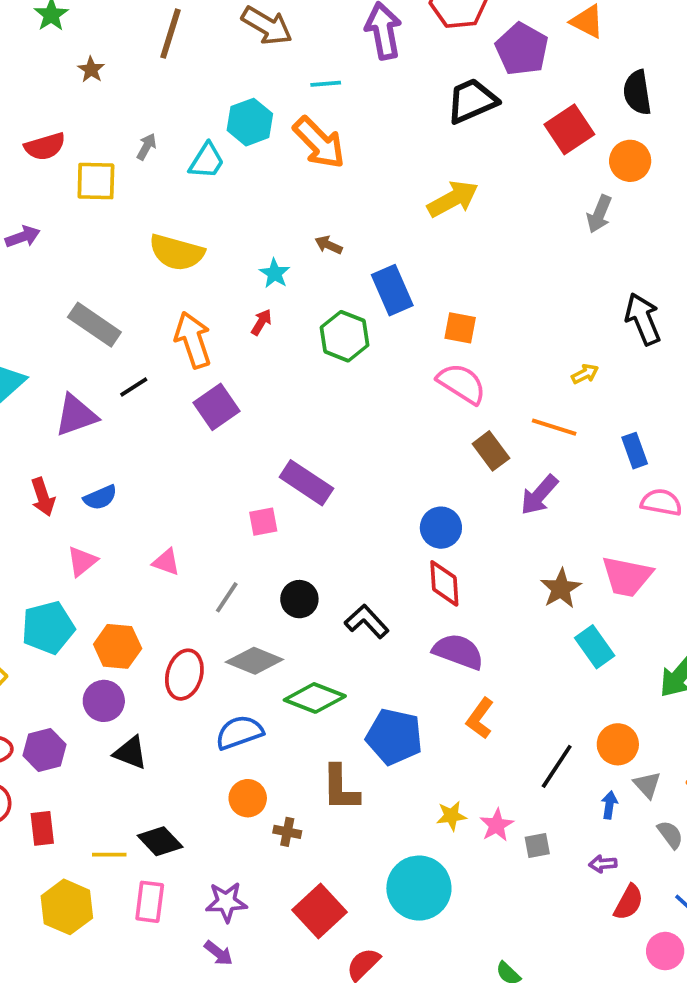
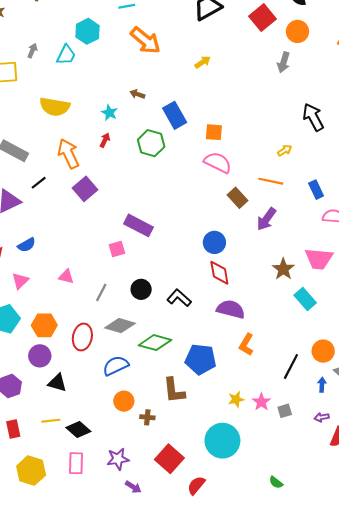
orange arrow: (319, 143) -> (145, 40), moved
yellow arrow: (453, 199) -> (203, 62), size x0.6
yellow line: (109, 855) -> (51, 421), moved
purple arrow: (219, 953) -> (133, 487), moved

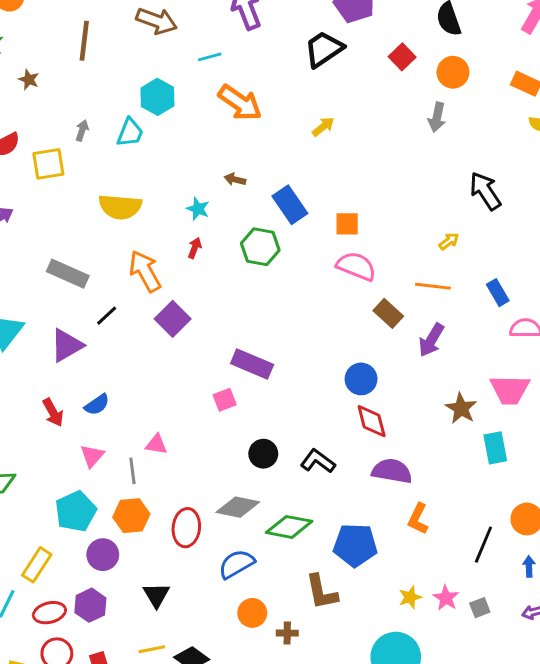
red square: (263, 18) -> (402, 57), size x0.7
gray line: (101, 292) -> (132, 471), moved, turned -30
cyan rectangle: (305, 299) -> (495, 448), turned 35
purple circle: (40, 356) -> (103, 555), moved
black triangle: (57, 383) -> (156, 595), turned 48

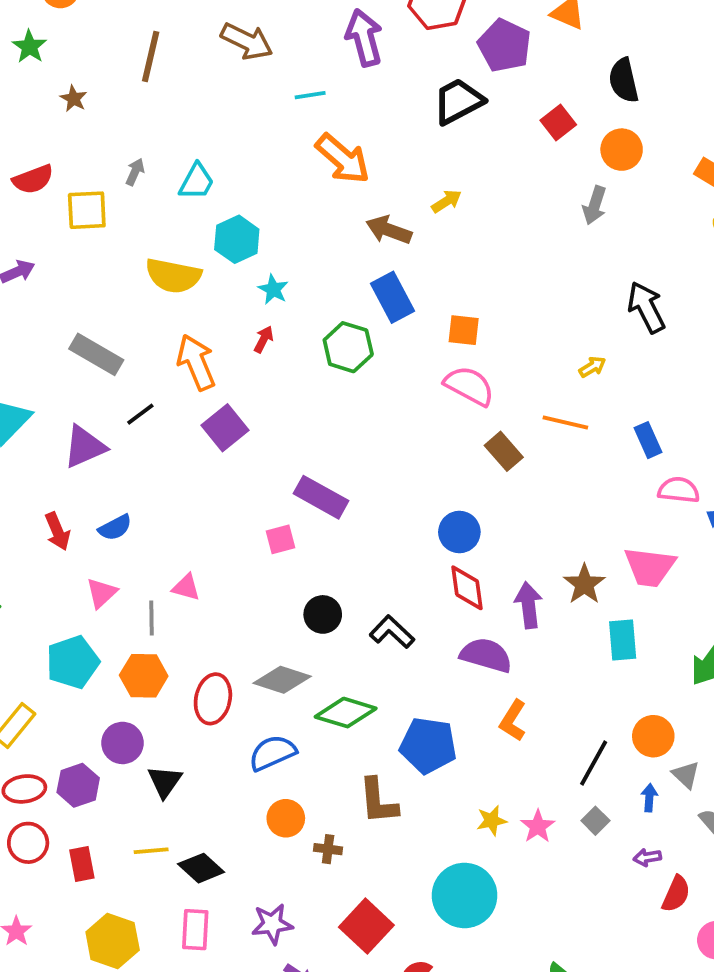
cyan hexagon: (157, 97) -> (237, 239), moved
brown arrow: (235, 179) -> (389, 230), moved, size x1.6
purple arrow: (431, 340) -> (528, 605), moved, turned 136
purple circle: (103, 555) -> (122, 743), moved
gray square: (480, 608) -> (595, 821), moved, turned -30

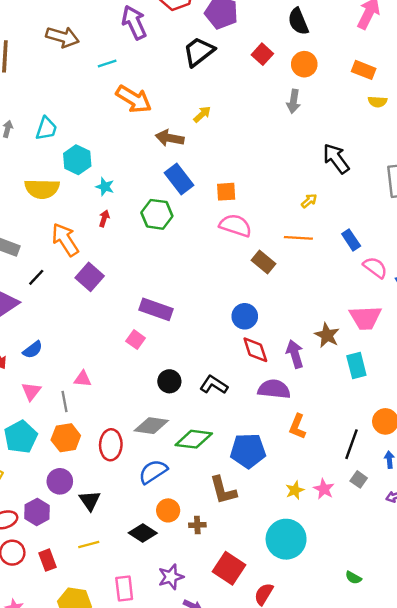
pink semicircle: (679, 490) -> (375, 267), turned 40
pink square: (281, 539) -> (136, 340), turned -30
black diamond: (201, 868) -> (143, 533), moved

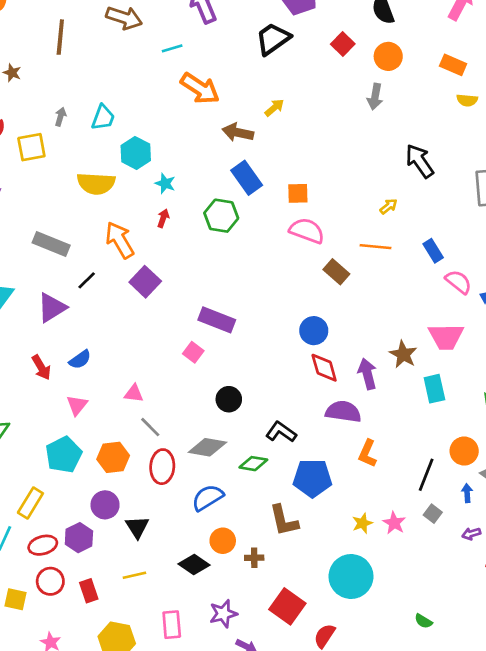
black L-shape: (214, 385) -> (281, 432), moved
gray line: (65, 401) -> (150, 427), moved, turned -36
green diamond: (194, 439) -> (253, 464), size x0.7

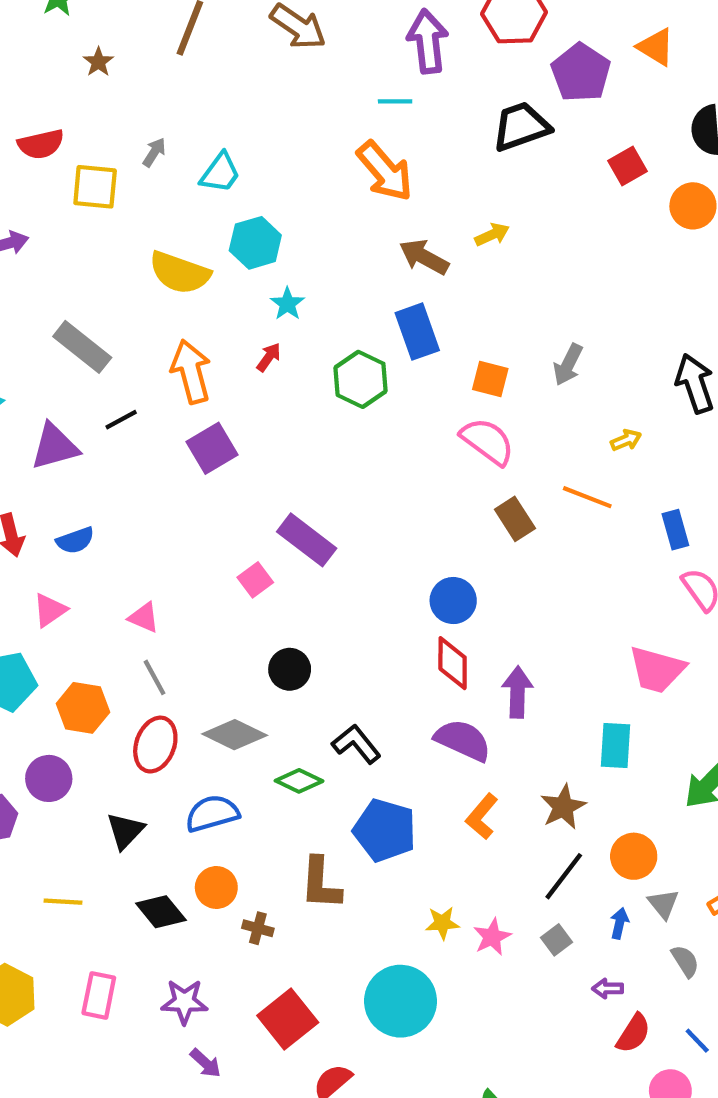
cyan line: (172, 48) -> (395, 101), moved
gray arrow: (375, 97) -> (568, 365), moved
brown star: (403, 354) -> (563, 807), moved
black triangle: (137, 527) -> (125, 831), moved

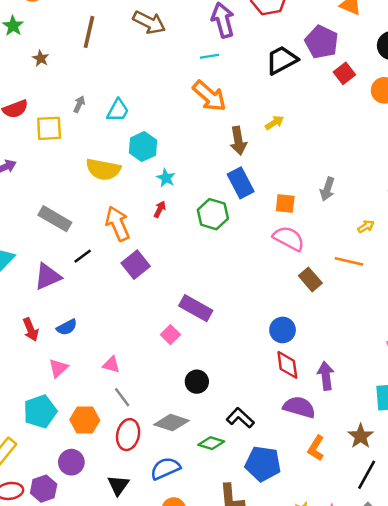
purple pentagon: (581, 73) -> (322, 42), moved
brown arrow: (424, 257) -> (238, 141), turned -120

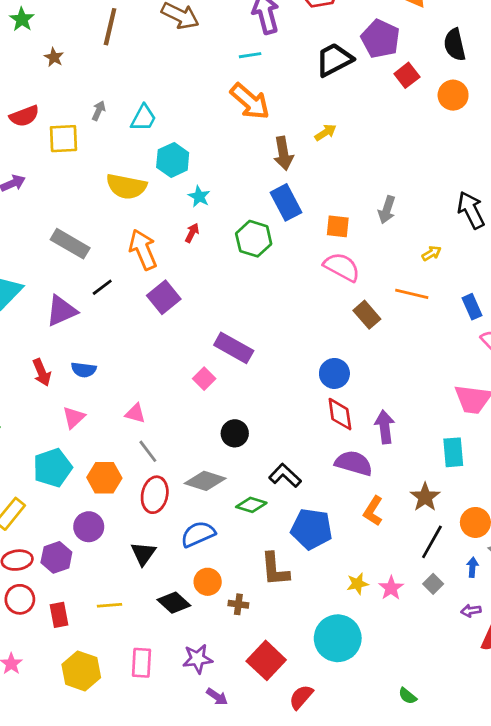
blue semicircle: (67, 327) -> (84, 370), turned 35

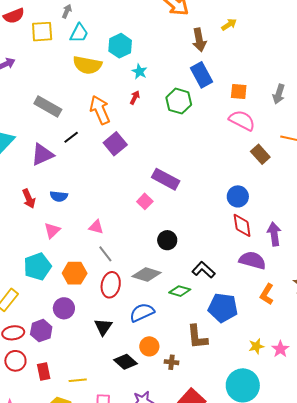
cyan trapezoid: (143, 118) -> (79, 33), moved
gray arrow: (387, 210) -> (279, 94), moved
yellow line: (109, 605) -> (78, 380), moved

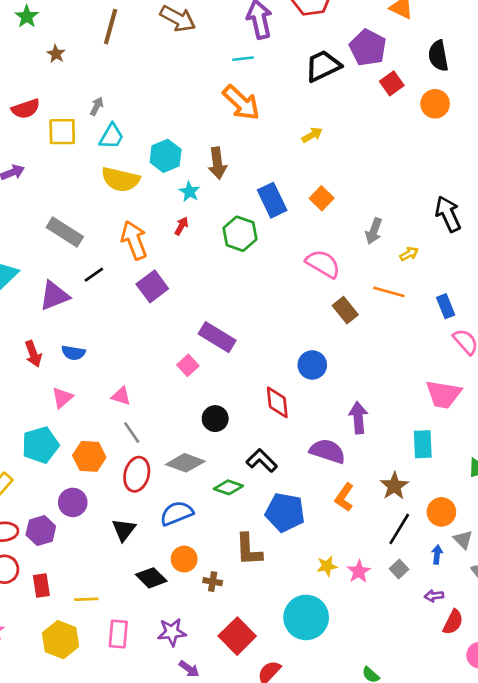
brown arrow: (199, 40) -> (217, 163), moved
orange square: (239, 91) -> (322, 198), moved, turned 36
red diamond: (242, 225) -> (277, 402), moved

